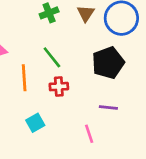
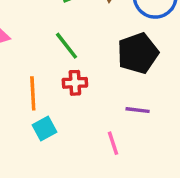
orange line: (24, 78) -> (33, 93), moved

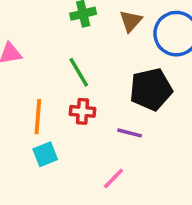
purple line: (138, 110) -> (130, 133), moved
pink line: (113, 143) -> (113, 178), turned 55

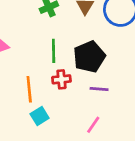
green line: (79, 72) -> (54, 51), turned 40
black pentagon: (151, 89) -> (89, 57), moved

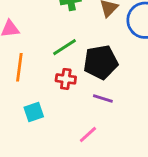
green line: (54, 51) -> (65, 47), turned 45
orange line: (29, 89) -> (19, 67), moved

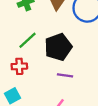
red cross: (66, 79) -> (19, 66), moved

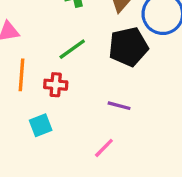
black pentagon: (58, 47) -> (128, 47), moved

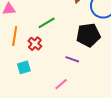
black pentagon: (128, 47) -> (88, 35), moved
red cross: (56, 85) -> (35, 44), turned 32

